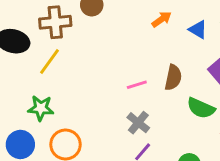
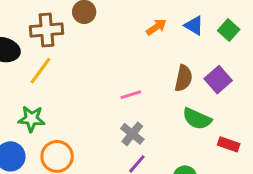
blue triangle: (198, 29) -> (194, 25), moved
brown semicircle: (173, 78) -> (183, 78), moved

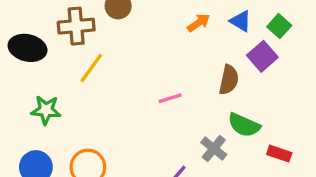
yellow line: (40, 71) -> (91, 68), moved
purple square: (218, 80) -> (262, 56), moved
green star: (31, 119) -> (46, 110), moved
gray cross: (132, 134) -> (214, 149), moved

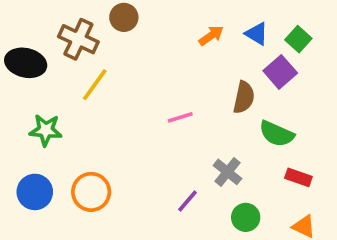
brown cross: (76, 26) -> (78, 39), turned 30
green semicircle: (244, 125) -> (277, 134), moved

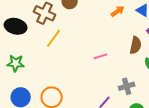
green star: (46, 130) -> (16, 63), moved
gray cross: (228, 172) -> (127, 86), turned 35

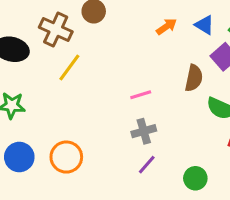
gray cross: (127, 86) -> (144, 131), moved

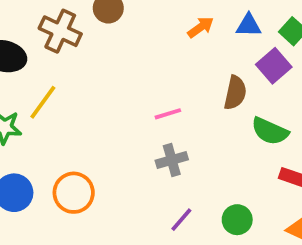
blue triangle: (204, 25) -> (249, 25), turned -30
yellow line: (69, 67) -> (43, 102), moved
purple line: (147, 165) -> (181, 220), moved

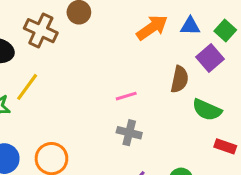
orange arrow: (201, 27) -> (152, 27), size x1.5
gray cross: (172, 160) -> (129, 133), turned 30

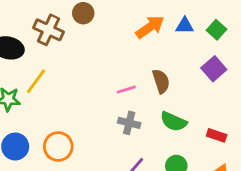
purple square: (210, 58) -> (214, 69), moved
brown semicircle: (179, 79) -> (161, 81), moved, turned -30
green semicircle: (207, 110) -> (174, 122), moved

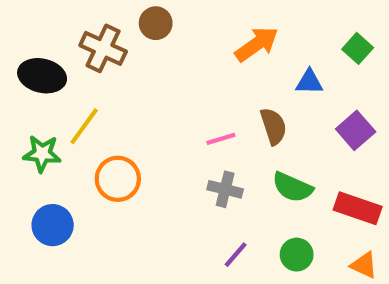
blue triangle: (185, 26) -> (309, 82), moved
purple square: (214, 69) -> (356, 130), moved
red rectangle: (217, 135) -> (358, 208), size x1.5
orange circle: (58, 147) -> (118, 179), moved

